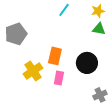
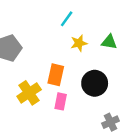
yellow star: (98, 11) -> (79, 43), moved

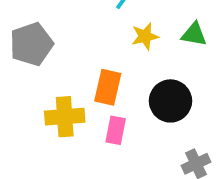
yellow cross: (29, 93) -> (65, 117), turned 30

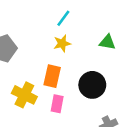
yellow star: (145, 36) -> (62, 43), moved
yellow cross: (65, 117) -> (24, 95), turned 30

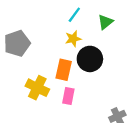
green triangle: (107, 42) -> (105, 22), moved, turned -49
black circle: (92, 85) -> (90, 59), moved

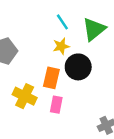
cyan line: (74, 15) -> (62, 22), turned -70
green triangle: (105, 22) -> (94, 29), size x1.5

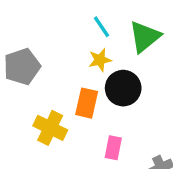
pink rectangle: (56, 105) -> (113, 148), moved

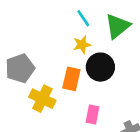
gray pentagon: (22, 67) -> (20, 68), moved

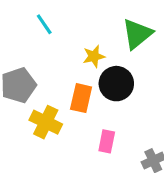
cyan line: (83, 18) -> (44, 24), moved

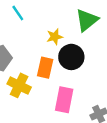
pink rectangle: (107, 141) -> (64, 100), size x1.5

